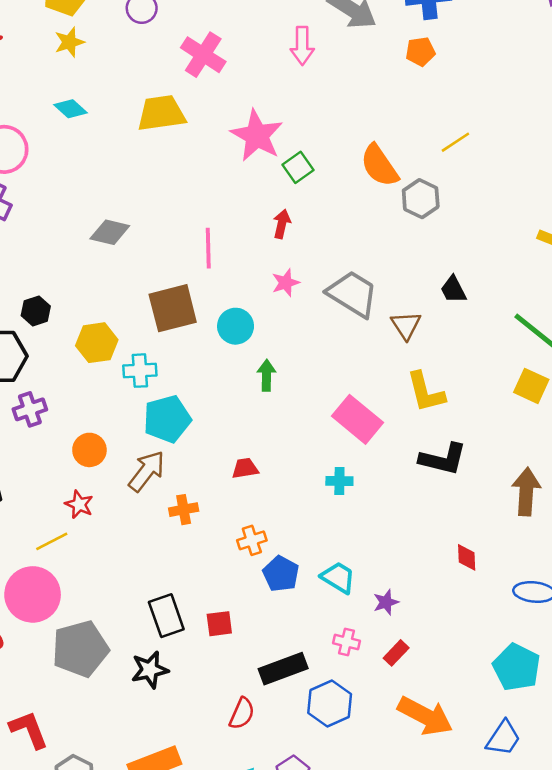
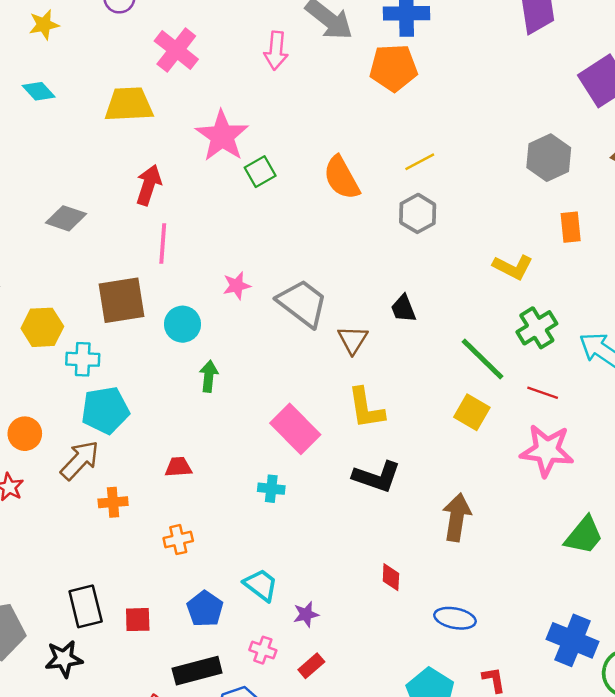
orange pentagon: (420, 52) -> (393, 68), size x1.6
gray hexagon: (421, 199) -> (418, 213), moved
red arrow: (282, 224) -> (149, 185), moved, size x1.4
blue pentagon: (281, 574) -> (205, 609), moved

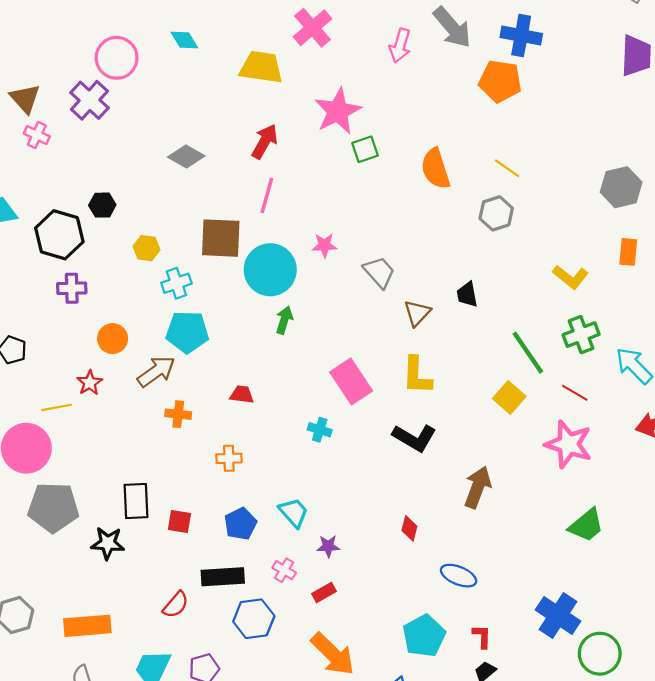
yellow line: (420, 162) -> (507, 168), turned 52
gray trapezoid: (302, 303) -> (379, 272), size x0.7
cyan circle: (182, 324) -> (270, 270), size x1.6
yellow hexagon: (42, 327) -> (147, 248), size x0.7
cyan cross: (83, 359) -> (176, 283), turned -32

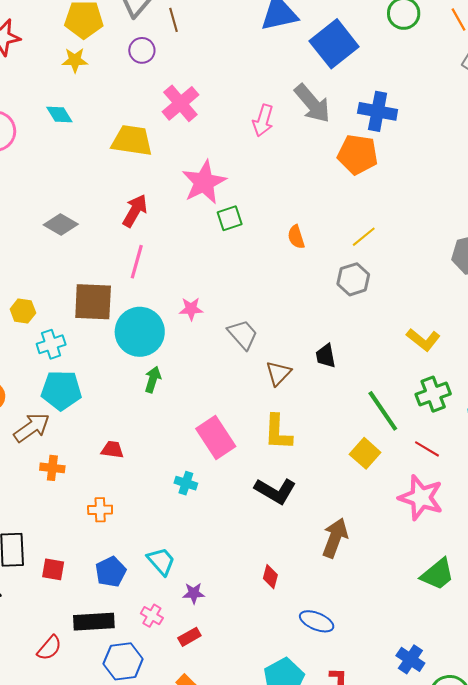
yellow line: (507, 168) -> (364, 237), turned -75
orange semicircle: (435, 169) -> (296, 237), size x0.6
blue cross: (558, 616) -> (410, 659), size x0.7

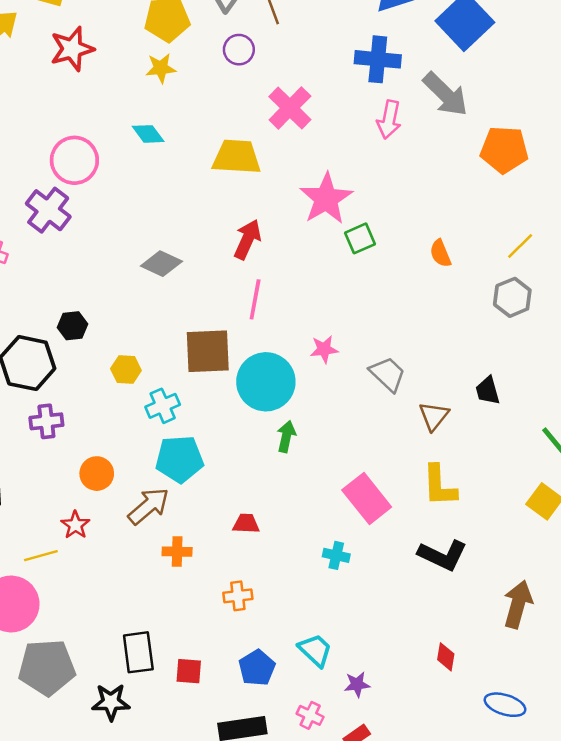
blue cross: (378, 111) -> (378, 59), moved

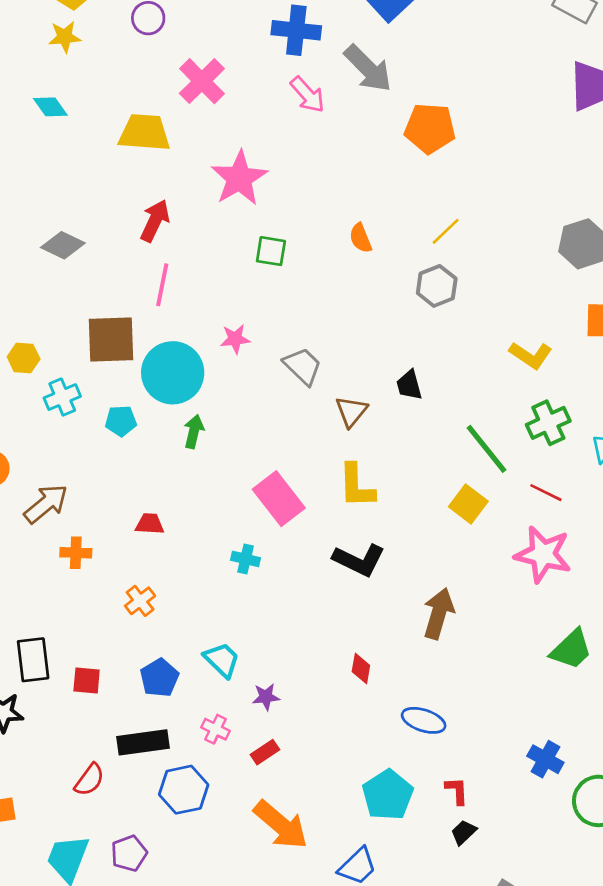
pink arrow: (389, 120) -> (308, 95), turned -54
green square: (360, 238) -> (271, 251), moved, turned 32
cyan pentagon: (179, 459) -> (121, 421), moved, size x0.6
orange cross: (238, 596) -> (140, 601), turned -32

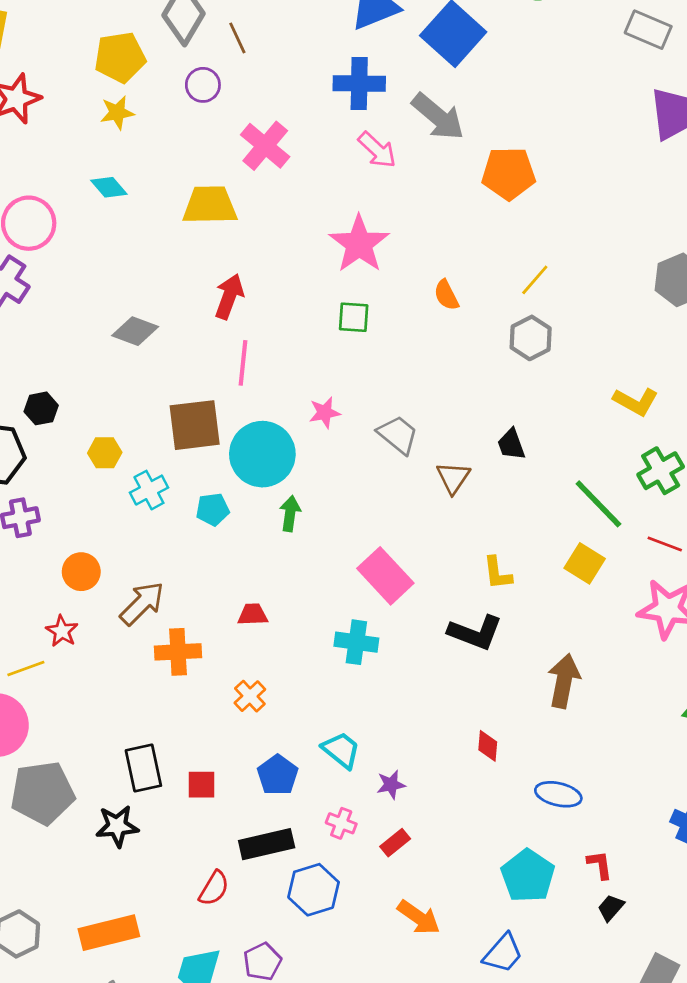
pink star: (239, 178) -> (359, 244), moved
yellow L-shape: (356, 486) -> (497, 573), moved, size x0.7
orange cross: (76, 553) -> (178, 652), size x1.4
cyan cross: (246, 559) -> (356, 642), size x1.4
orange arrow: (281, 825) -> (419, 917), size x0.7

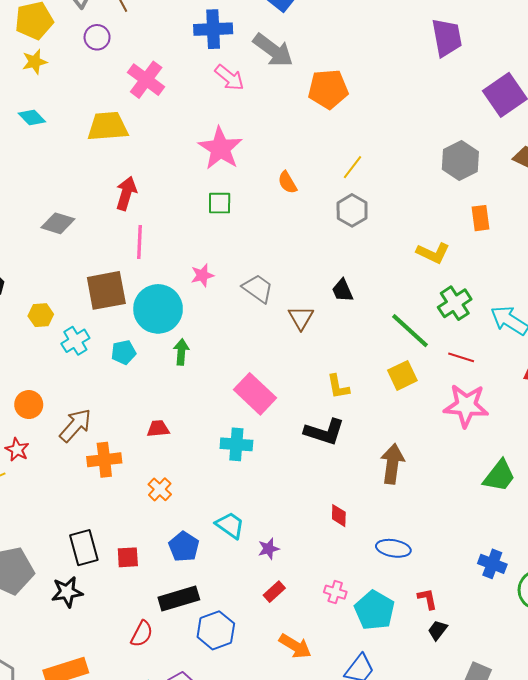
yellow square: (585, 563) -> (402, 375), turned 36
pink cross: (341, 823) -> (335, 592), moved

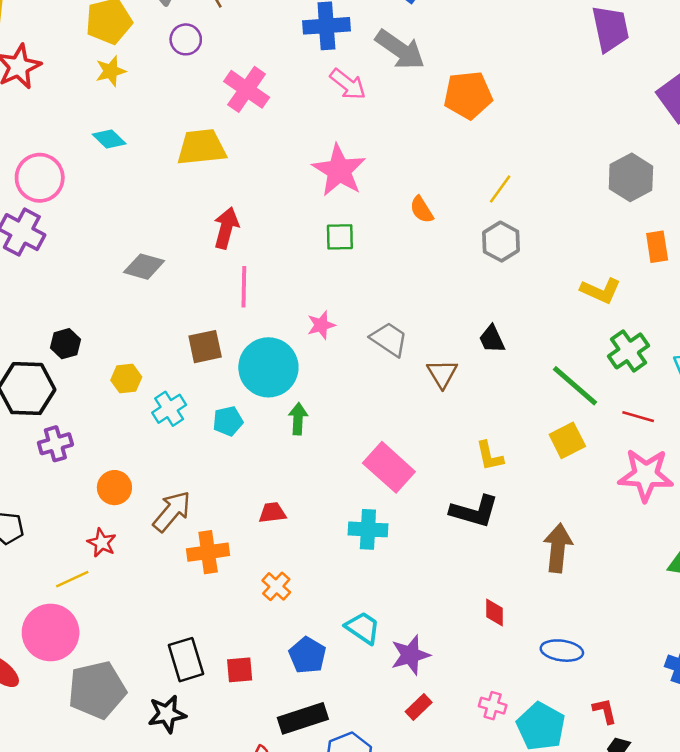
brown square: (106, 290) -> (205, 347), size x0.7
purple star: (269, 549) -> (410, 655), size x1.5

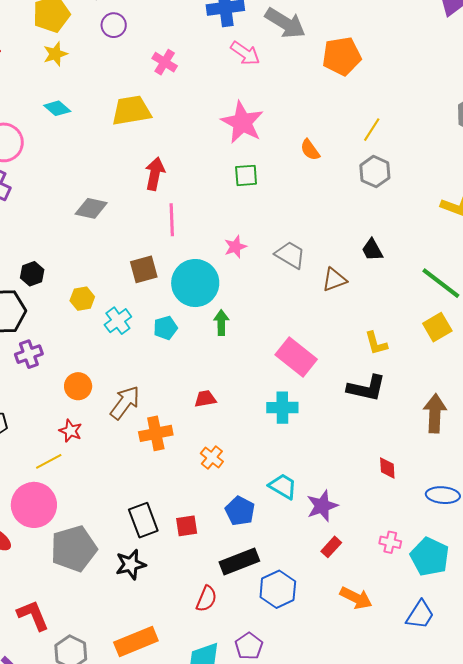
pink cross: (247, 89) -> (165, 62), size x0.7
brown triangle: (442, 374) -> (334, 280), turned 44

